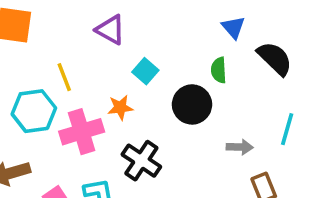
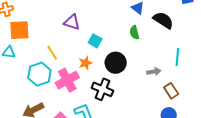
black circle: (192, 104) -> (116, 63), moved

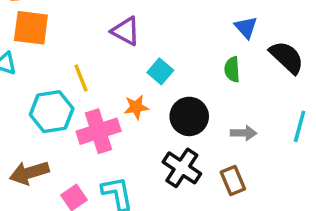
gray arrow: (154, 72) -> (244, 133), moved
black cross: (102, 89) -> (182, 168), moved
brown rectangle: (171, 91) -> (233, 181), moved

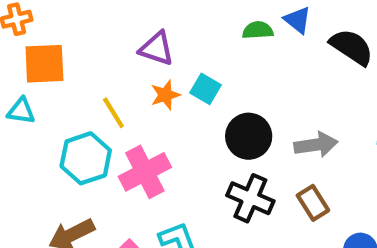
green semicircle: (232, 69) -> (258, 30), moved, turned 100
orange star: (136, 107) -> (165, 95), moved
gray arrow: (244, 133) -> (316, 145), size x1.4

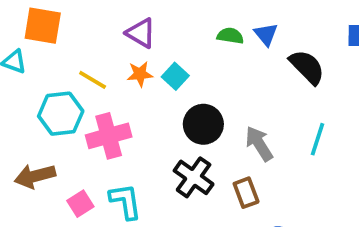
yellow line: (113, 113) -> (93, 80), turned -40
gray arrow: (316, 145) -> (259, 144), turned -126

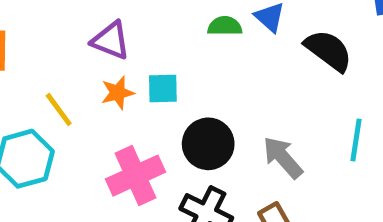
cyan square: (175, 76) -> (163, 88), turned -35
yellow line: (93, 80) -> (59, 110), turned 32
pink cross: (109, 136) -> (135, 176), moved

